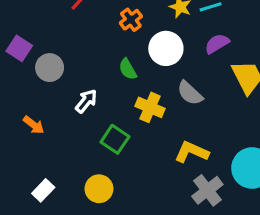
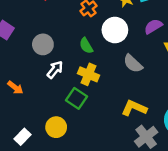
gray circle: (50, 68) -> (43, 44), moved
yellow cross: (150, 107) -> (89, 74), moved
yellow circle: (99, 189) -> (56, 127), moved

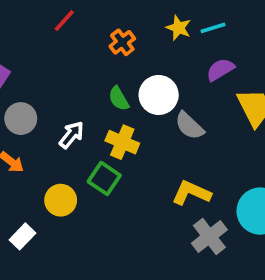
white circle: (115, 30) -> (159, 95), moved
gray circle: (43, 44) -> (21, 119), moved
yellow circle: (56, 127) -> (61, 200), moved

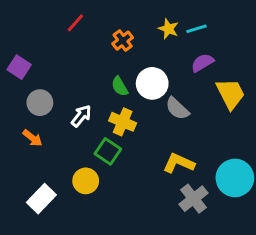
yellow circle: (61, 200) -> (86, 181), moved
white rectangle: (23, 236) -> (41, 199), size x1.4

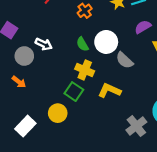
white arrow: (81, 116) -> (44, 44), moved, turned 77
yellow L-shape: (179, 163) -> (109, 90), moved

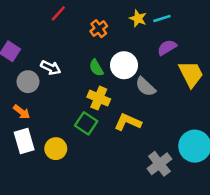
yellow circle: (58, 113) -> (56, 149), moved
white rectangle: (25, 126) -> (24, 141), moved, turned -60

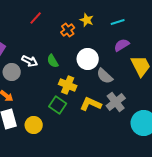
yellow star: (138, 18) -> (87, 20), moved
green semicircle: (96, 68) -> (53, 61), moved
gray cross: (159, 164) -> (116, 102), moved

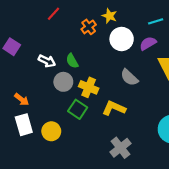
cyan line: (118, 22) -> (156, 21), moved
white circle: (88, 59) -> (122, 39), moved
gray circle: (12, 72) -> (63, 82), moved
gray cross: (116, 102) -> (120, 148), moved

